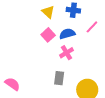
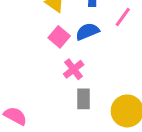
pink cross: (67, 53) -> (74, 69), moved

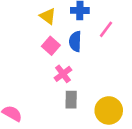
blue semicircle: (87, 32) -> (75, 41), turned -66

